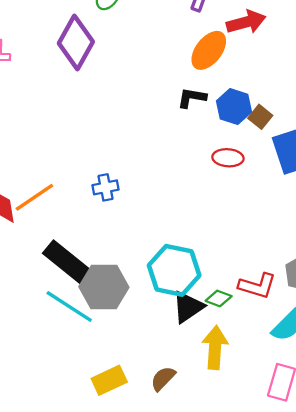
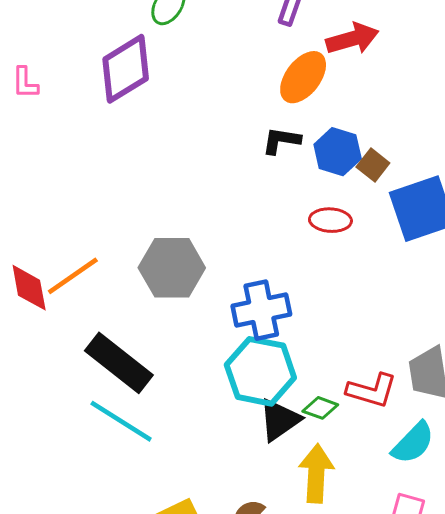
purple diamond: (76, 43) -> (126, 69), turned 30
blue cross: (105, 187) -> (261, 310), moved, size x1.6
gray hexagon: (104, 287) -> (172, 268), moved

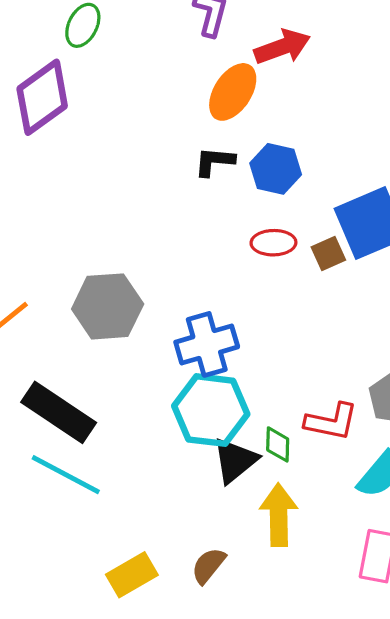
brown square: (373, 165) -> (328, 253), moved, turned 32
green diamond: (320, 408) -> (278, 444), turned 76

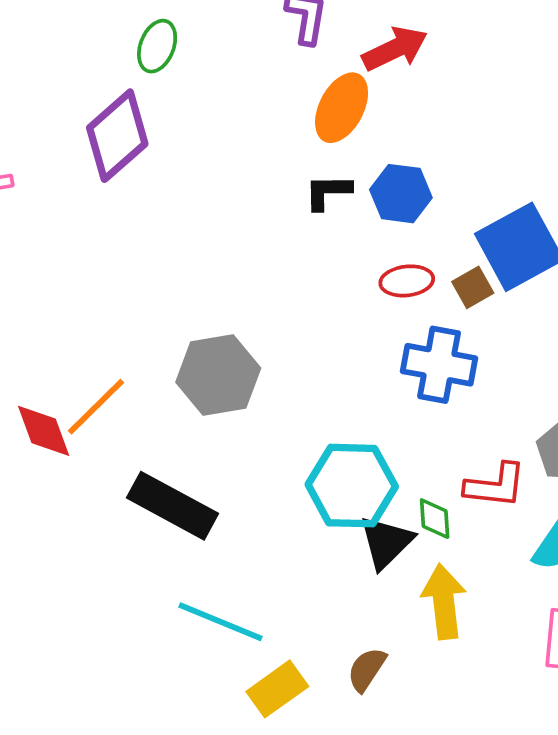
blue cross: (207, 344) -> (439, 365), moved, turned 32
cyan line: (66, 475) -> (220, 622), moved

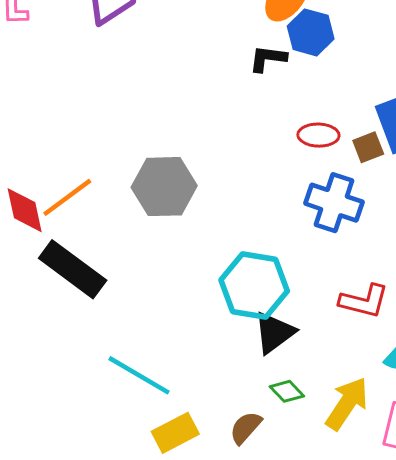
blue hexagon: (401, 194) -> (311, 32), moved
black rectangle: (172, 506) -> (73, 269), moved
green diamond: (435, 519) -> (287, 391), moved, turned -48
yellow arrow: (444, 602) -> (347, 404), moved, turned 32

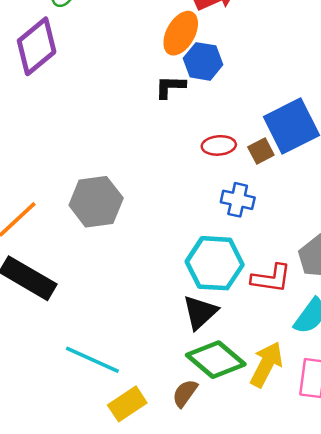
blue cross: (334, 203) -> (238, 200), size x0.7
cyan hexagon: (254, 285) -> (215, 263), moved
green diamond: (287, 391) -> (216, 360), size x2.0

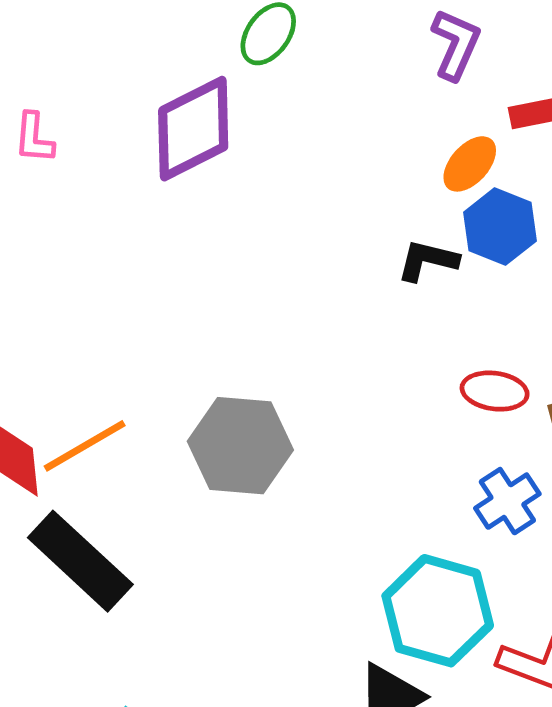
orange ellipse: (181, 33) -> (470, 164), size x0.7
blue cross: (238, 200) -> (507, 501), turned 32

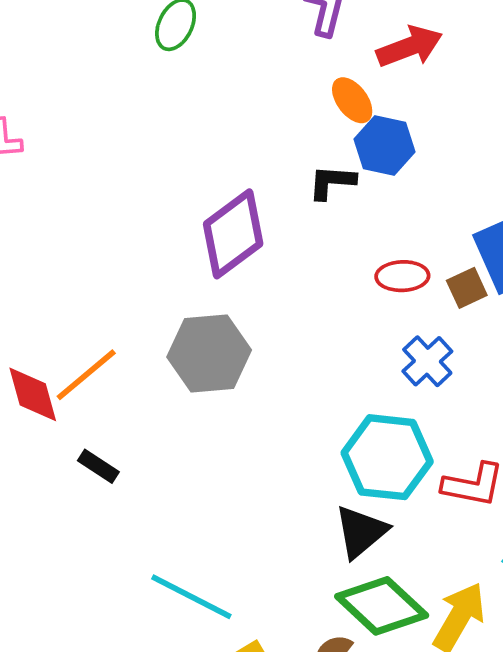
purple diamond: (193, 129) -> (233, 234), moved
orange ellipse: (470, 164) -> (352, 100), turned -69
black rectangle: (80, 561) -> (98, 466), size x0.5

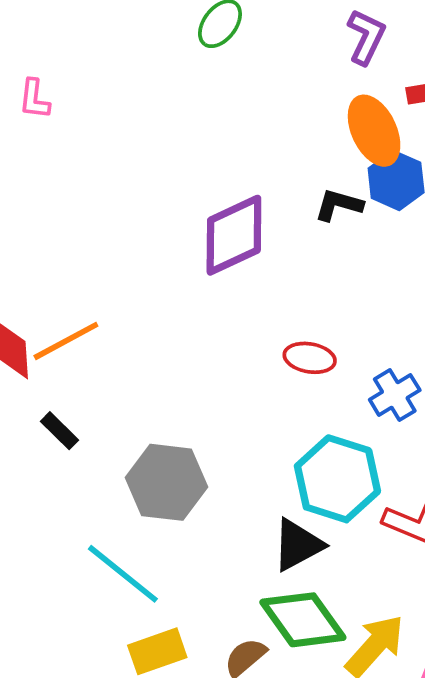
orange ellipse: (352, 100) -> (374, 131), size x1.5
red ellipse: (402, 276) -> (310, 358), moved
gray hexagon: (209, 354) -> (166, 482), moved

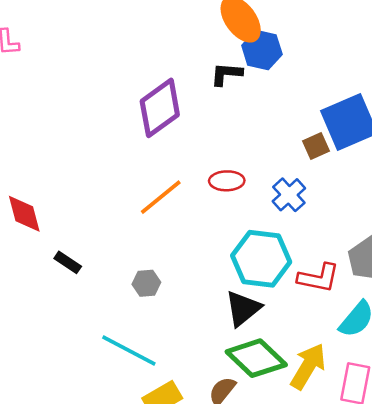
orange line: (66, 341) -> (161, 197), moved
gray hexagon: (166, 482) -> (146, 283), size x0.5

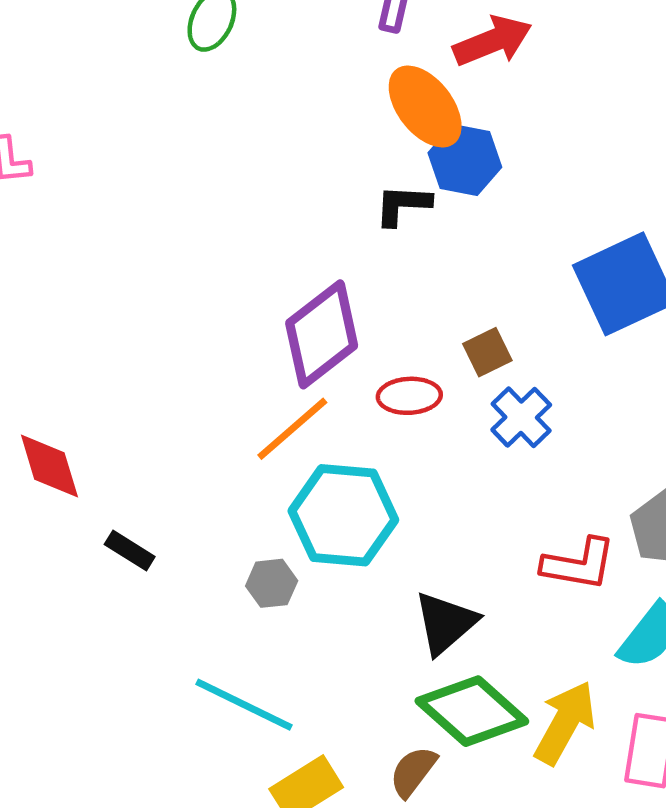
purple diamond: (160, 108) -> (322, 334), moved
brown square: (316, 146) -> (487, 352), moved
cyan hexagon: (261, 259) -> (343, 515), moved

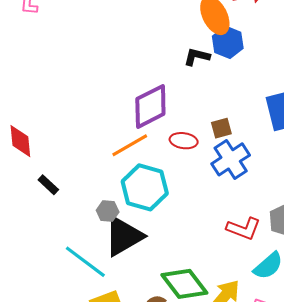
blue cross: (521, 417) -> (231, 159), size x1.4
black triangle: (445, 623) -> (124, 236), moved, size x1.4

